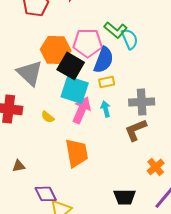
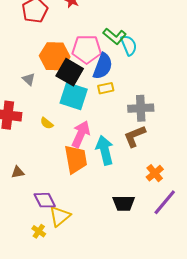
gray triangle: (30, 73) -> (29, 79), size x0.5
cyan arrow: (106, 109) -> (105, 150), moved, size x1.8
pink arrow: (82, 110) -> (81, 134), moved

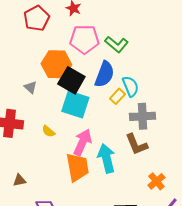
cyan semicircle: (129, 45) -> (130, 86), moved
pink pentagon: (87, 49) -> (84, 39), moved
yellow rectangle: (106, 88) -> (117, 96), moved, turned -35
brown L-shape: (135, 136) -> (136, 144), turned -90

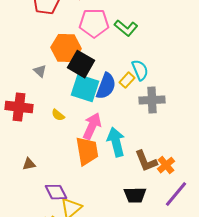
blue semicircle: (104, 74) -> (106, 86), moved
brown L-shape: (136, 144) -> (146, 161), moved

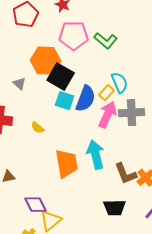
cyan square: (85, 88) -> (65, 101), size x0.7
pink arrow: (92, 126) -> (108, 115), moved

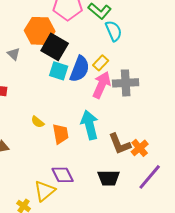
cyan semicircle: (120, 83) -> (114, 31), moved
yellow semicircle: (38, 128) -> (38, 122), moved
orange trapezoid: (67, 164) -> (61, 134), size x0.7
purple diamond: (36, 205) -> (63, 175), moved

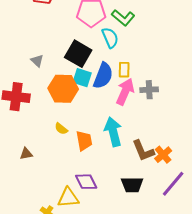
orange hexagon: (40, 31) -> (63, 89), moved
cyan semicircle: (114, 31) -> (110, 38), moved
yellow rectangle: (101, 63) -> (124, 70), turned -42
gray cross: (126, 83) -> (149, 90), size x0.7
yellow triangle: (45, 191) -> (68, 198), turned 35

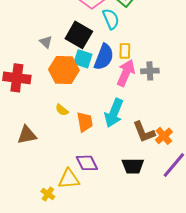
gray triangle: (37, 61) -> (46, 42), moved
cyan arrow: (113, 132) -> (114, 113), turned -144
brown triangle: (26, 154) -> (27, 135), size x1.5

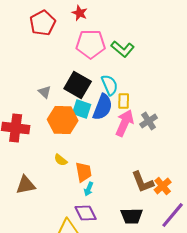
cyan semicircle: (111, 19) -> (110, 85), moved
gray cross: (150, 71) -> (149, 121), turned -30
cyan arrow: (114, 113) -> (89, 189), moved, size x0.5

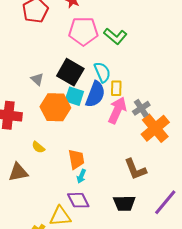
yellow semicircle: (61, 160) -> (38, 147), moved
orange cross: (163, 186) -> (155, 128), moved, size x1.6

